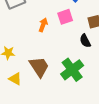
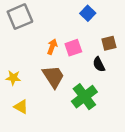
pink square: (65, 17) -> (73, 48), moved
brown trapezoid: (39, 67) -> (53, 77), moved

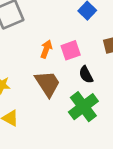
black semicircle: (99, 64) -> (86, 75), moved

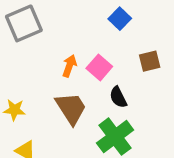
pink square: (71, 50) -> (99, 67), turned -30

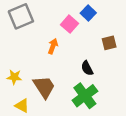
pink square: (99, 67) -> (69, 24), moved
brown trapezoid: (71, 108) -> (44, 87), moved

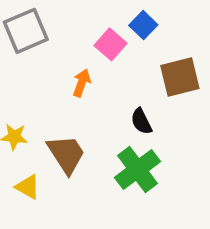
brown square: (109, 43) -> (180, 77), size x1.5

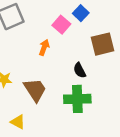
green cross: (137, 170) -> (77, 99), turned 35
yellow triangle: (28, 187) -> (18, 122), moved

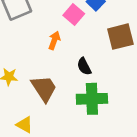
black semicircle: (80, 70) -> (84, 66), moved

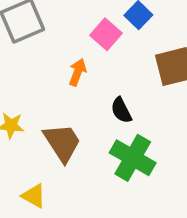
green cross: (92, 99) -> (133, 158), turned 32

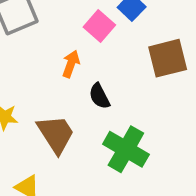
black semicircle: (121, 110) -> (99, 96), moved

